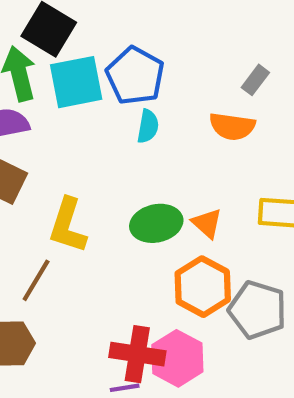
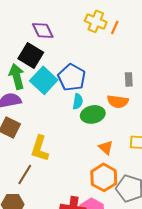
gray rectangle: (255, 80) -> (129, 79), turned -40
cyan square: (76, 82) -> (44, 80), turned -36
green ellipse: (156, 223) -> (93, 114), moved

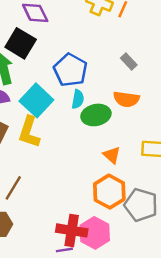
gray rectangle: (129, 79) -> (129, 62), moved, turned -40
cyan square: (44, 80) -> (36, 100), moved
yellow L-shape: (40, 148) -> (29, 132), moved

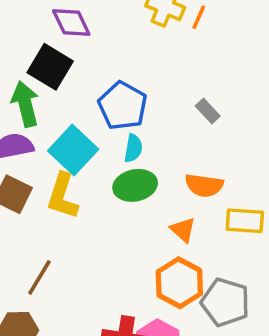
gray rectangle: (129, 62) -> (208, 111), moved
orange semicircle: (126, 99) -> (204, 185), moved
green ellipse: (96, 115) -> (135, 185), moved

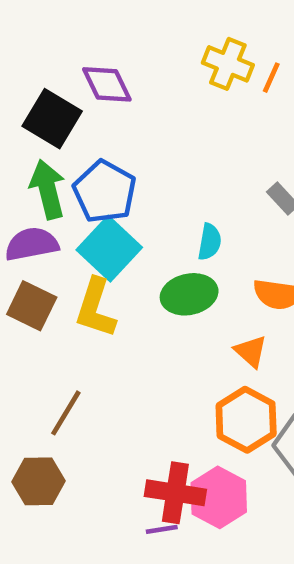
black square: (50, 67) -> (52, 119), moved
blue pentagon: (123, 106) -> (105, 192), moved
cyan semicircle: (133, 148) -> (210, 242), moved

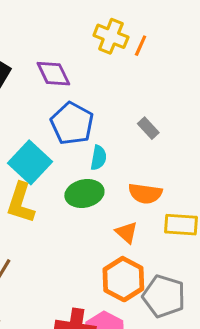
purple diamond: (107, 84) -> (53, 74), moved
blue pentagon: (105, 192) -> (72, 123), moved

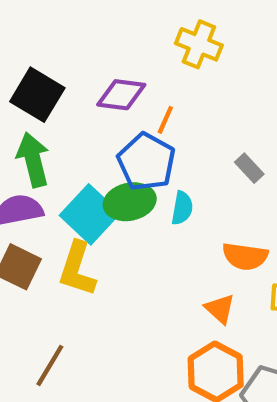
orange line: (141, 46) -> (165, 120), moved
purple diamond: (53, 74) -> (121, 95), turned -57
green ellipse: (84, 194) -> (130, 202), moved

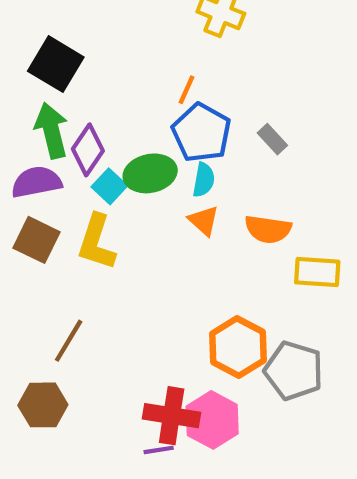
purple diamond: (121, 95) -> (88, 150), moved, turned -63
blue pentagon: (146, 162) -> (202, 133), moved
cyan square: (90, 214) -> (109, 186), size x0.6
orange triangle: (220, 309) -> (204, 221), moved

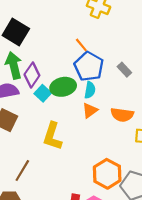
orange line: (187, 90) -> (81, 45), turned -64
orange triangle: (204, 221) -> (90, 110), turned 42
yellow L-shape: (96, 242) -> (52, 136), moved

